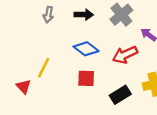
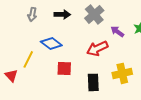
blue diamond: (86, 49) -> (51, 43), moved
black rectangle: (120, 95) -> (93, 82), turned -60

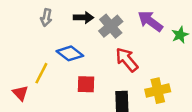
gray cross: (94, 14) -> (111, 26), moved
purple arrow: (117, 31) -> (150, 21), moved, size x1.5
red arrow: (97, 48) -> (127, 60), turned 75

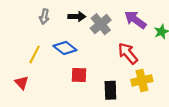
red arrow: (127, 60) -> (128, 53), moved
yellow line: (41, 73) -> (35, 54), moved

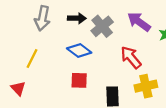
gray arrow: (44, 17) -> (42, 18), size x1.5
blue diamond: (65, 48) -> (79, 50), moved

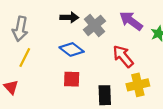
gray arrow: (42, 18) -> (20, 29), moved

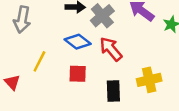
red arrow: (123, 56) -> (111, 49), moved
yellow line: (25, 57) -> (39, 61), moved

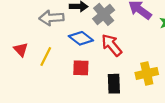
gray arrow: (22, 19) -> (51, 18), moved, turned 75
red triangle: (12, 82) -> (21, 50), moved

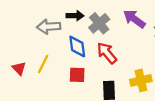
blue diamond: (81, 38) -> (77, 46), turned 45
red triangle: (21, 50) -> (19, 68), moved

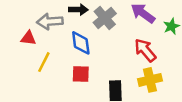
red arrow: (107, 53) -> (145, 50), moved
red triangle: (19, 68) -> (28, 38), moved, turned -40

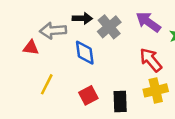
yellow line: (44, 62) -> (47, 84), moved
red square: (81, 74) -> (88, 95), moved, turned -30

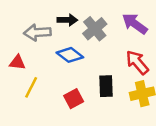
red triangle: (31, 48) -> (17, 62), moved
blue diamond: (85, 53) -> (70, 55), turned -45
black rectangle: (120, 101) -> (106, 86), moved

